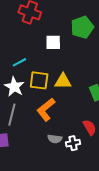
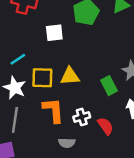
orange L-shape: (46, 109) -> (53, 110), turned 130
white cross: (73, 143) -> (82, 117), moved

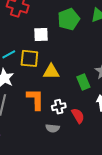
yellow square: (42, 78) -> (29, 58), moved
gray semicircle: (67, 143) -> (53, 128), moved

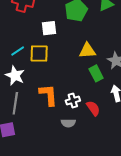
yellow triangle: (51, 72) -> (87, 51), moved

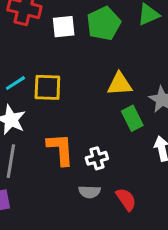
white square: (49, 28) -> (64, 27), moved
red semicircle: (93, 108) -> (126, 199), moved

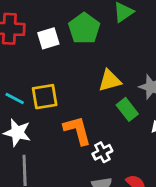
cyan line: (15, 83) -> (15, 98), turned 72
orange L-shape: (60, 149) -> (77, 130), moved

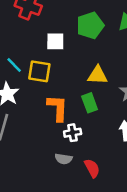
white square: (48, 38) -> (55, 41), moved
green rectangle: (127, 109) -> (90, 103), moved

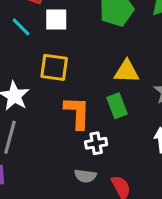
white square: (55, 41) -> (56, 19), moved
cyan line: (14, 65) -> (21, 27), moved

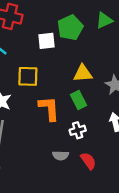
white square: (56, 19) -> (46, 41), moved
white cross: (96, 143) -> (78, 130), moved

